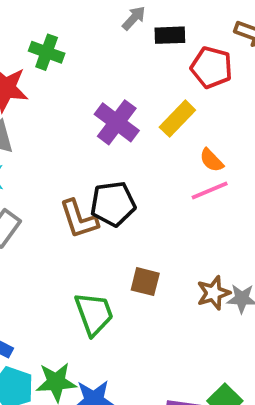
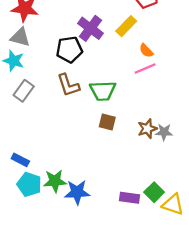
black pentagon: (113, 204) -> (69, 50), moved
green trapezoid: (94, 314) -> (103, 91), moved, turned 108

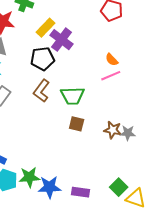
yellow rectangle: (126, 26) -> (45, 28), moved
brown L-shape: (68, 85) -> (41, 91), turned 55
brown star: (147, 129) -> (113, 130), turned 30
purple rectangle: (130, 198) -> (81, 192), moved

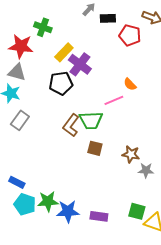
pink line: (111, 76) -> (114, 100), moved
brown L-shape: (41, 91) -> (71, 125), moved
gray star: (128, 133) -> (146, 170), moved
green square: (119, 187) -> (137, 211), turned -30

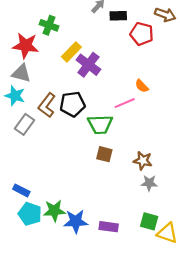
black pentagon: (61, 83) -> (72, 104), moved
brown L-shape: (71, 125) -> (47, 105), moved
gray star: (146, 170) -> (149, 183), moved

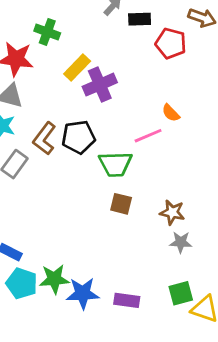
purple cross: (88, 65) -> (100, 85), turned 30
green square: (149, 221) -> (181, 293), turned -30

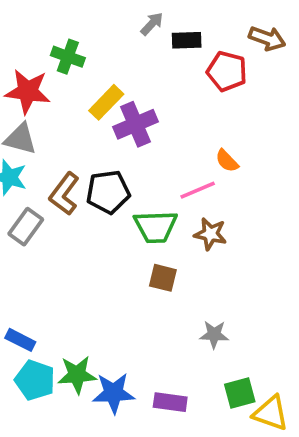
brown star: (172, 212) -> (210, 234), moved
gray star: (181, 242) -> (214, 334), moved

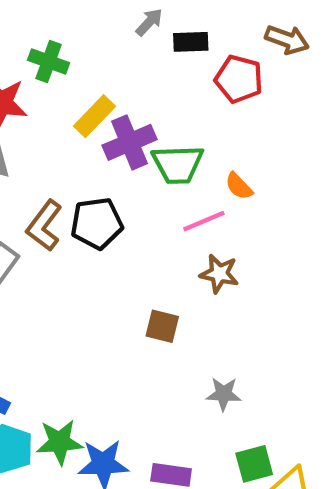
green trapezoid: (156, 227) -> (178, 164), moved

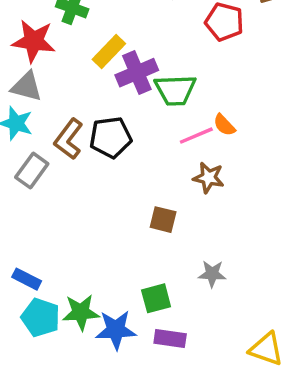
orange semicircle: (239, 186) -> (224, 125), moved
green square: (254, 464) -> (156, 298), moved

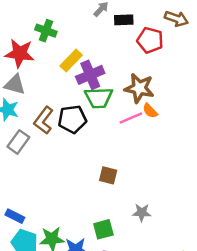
green trapezoid: (175, 90) -> (99, 98), moved
brown star: (209, 178) -> (139, 88), moved, size x1.4

